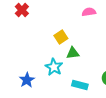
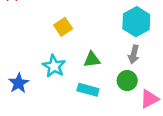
green triangle: (73, 53) -> (92, 60), moved

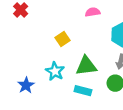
green triangle: (92, 60) -> (86, 66), size x1.5

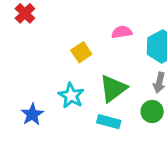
pink semicircle: (93, 12) -> (122, 32), moved
green triangle: (86, 66) -> (113, 88), turned -30

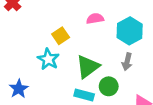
cyan star: (71, 96) -> (48, 59), moved
green circle: (152, 112) -> (109, 86), moved

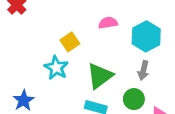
green circle: (109, 86) -> (134, 99), moved

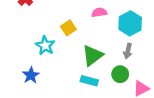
cyan star: (56, 68) -> (45, 45), moved

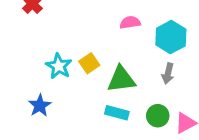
yellow square: (68, 28) -> (89, 63), moved
green triangle: (93, 55) -> (121, 79), turned 30
green circle: (120, 74) -> (158, 116), moved

